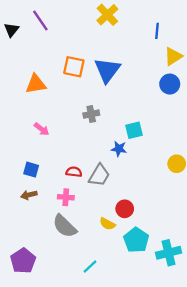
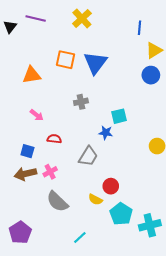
yellow cross: (107, 15) -> (82, 19), moved
purple line: (40, 21) -> (36, 19), turned -42
red semicircle: (74, 172) -> (54, 139), moved
brown arrow: (29, 195) -> (25, 174), size x1.5
pink cross: (66, 197) -> (50, 172), moved, turned -32

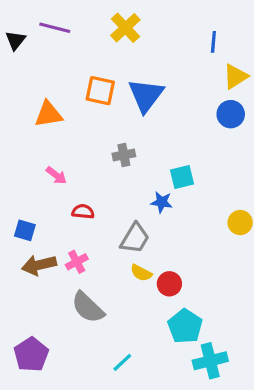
blue square: (27, 151) -> (25, 230), moved
yellow semicircle: (95, 200) -> (141, 273), moved
cyan cross: (150, 225) -> (210, 361), moved

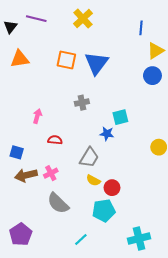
orange triangle: (48, 114) -> (20, 59), moved
pink arrow: (56, 175) -> (37, 116), turned -112
cyan pentagon: (185, 326) -> (104, 210), moved, turned 30

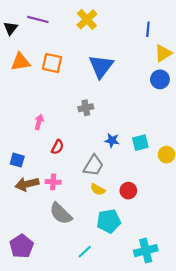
orange square: (66, 60) -> (52, 63), moved
cyan square: (120, 117) -> (140, 143), moved
red semicircle: (55, 140) -> (57, 147), turned 112
pink cross: (51, 173) -> (53, 182), turned 32
red circle: (112, 188) -> (128, 191), moved

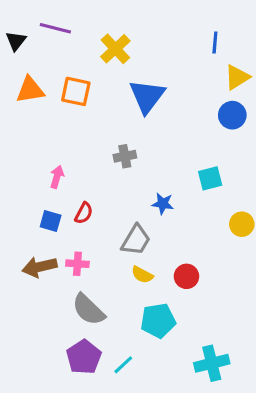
yellow cross: (87, 19) -> (115, 49), moved
cyan square: (140, 143) -> (210, 178), moved
blue square: (17, 160) -> (51, 221), moved
purple pentagon: (22, 246) -> (84, 357), moved

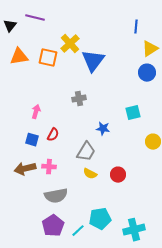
yellow cross: (115, 49) -> (70, 44), moved
gray semicircle: (88, 310) -> (56, 196), turned -55
cyan pentagon: (158, 321) -> (100, 219), moved

